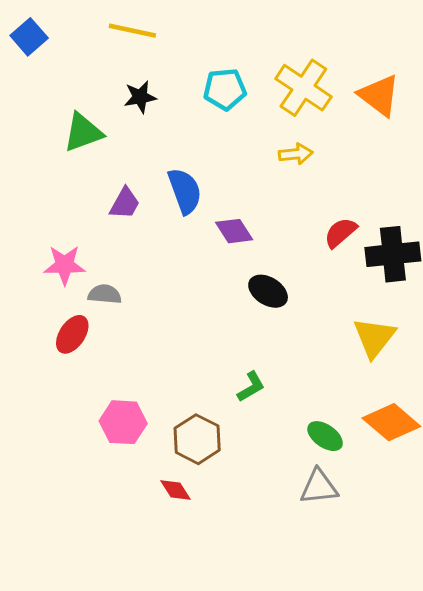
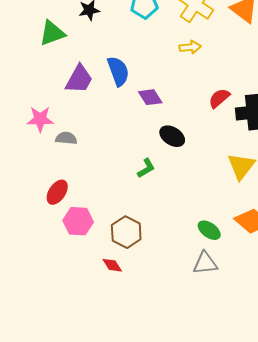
purple trapezoid: (125, 203) -> (79, 79), size x1.4
red ellipse: (72, 334) -> (57, 192), moved
green L-shape: (251, 387) -> (146, 168), moved

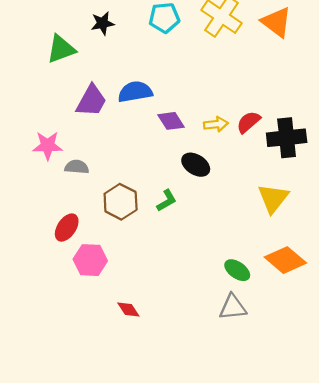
yellow arrow: (190, 47) -> (216, 124), moved
blue semicircle: (118, 71) -> (135, 92), turned -80
brown hexagon: (126, 232) -> (121, 202), moved

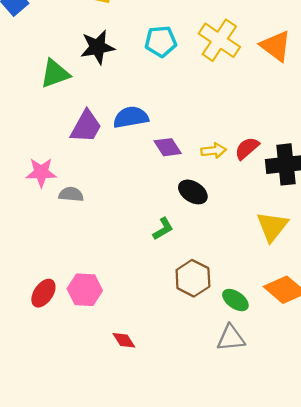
black star: (103, 23) -> (97, 47), size x1.4
brown hexagon: (121, 202) -> (193, 278), moved
red ellipse: (67, 228) -> (43, 293), moved

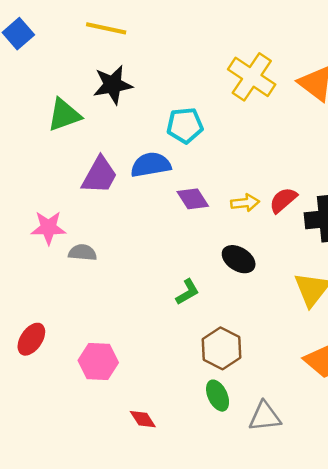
cyan pentagon: (161, 41) -> (185, 125), moved
black ellipse: (193, 192) -> (239, 259), moved
red ellipse: (43, 293) -> (31, 339), moved
green ellipse: (235, 300) -> (218, 396), moved, turned 30

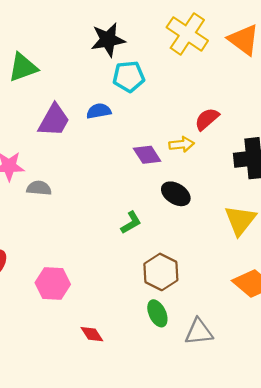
black star: (113, 85) -> (108, 40), moved
blue semicircle: (151, 165) -> (99, 111), size x0.7
purple diamond: (193, 199) -> (147, 155), moved
red semicircle: (283, 200) -> (207, 119), moved

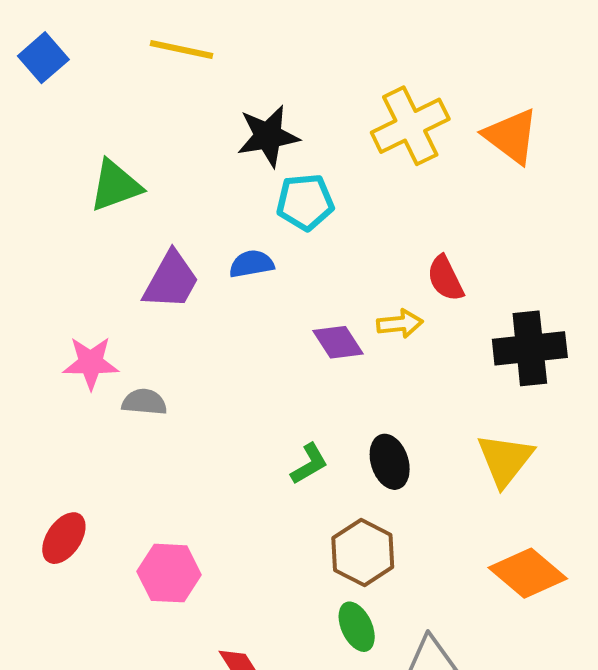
yellow cross: (187, 34) -> (410, 126), turned 30
red semicircle: (207, 119) -> (445, 278), turned -75
black ellipse: (176, 194) -> (390, 462), moved, turned 40

